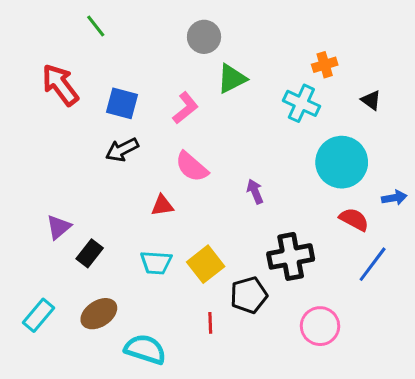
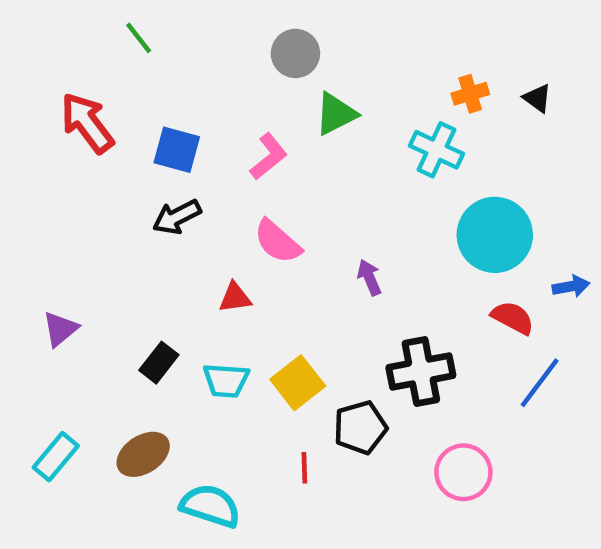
black triangle: (371, 100) -> (537, 98), moved
purple triangle: (59, 227) -> (60, 329), moved
black rectangle: (90, 253) -> (159, 363), moved

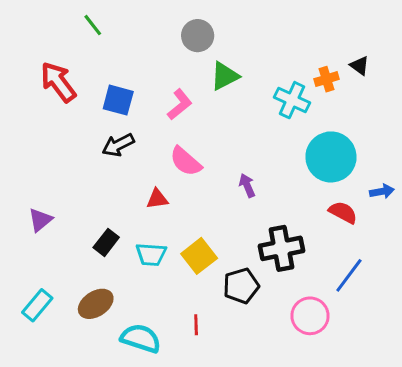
orange cross: (470, 94) -> (326, 79), moved
blue line: (540, 383) -> (349, 275), moved
red line: (304, 468) -> (196, 325), moved

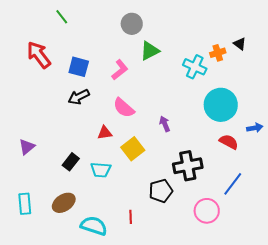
yellow square: (199, 256) -> (133, 149), moved
cyan rectangle: (37, 305) -> (25, 204), turned -45

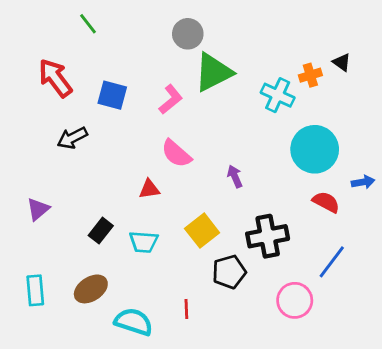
green triangle: (150, 51) -> (213, 72), size x1.4
black arrow: (79, 97) -> (72, 138), moved
yellow square: (133, 149) -> (202, 231), moved

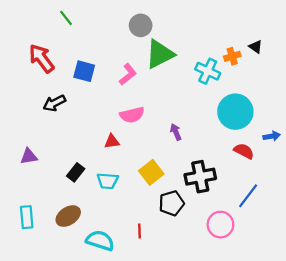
pink semicircle: (176, 154) -> (132, 115), turned -55
purple triangle: (38, 209) -> (29, 156), turned 30

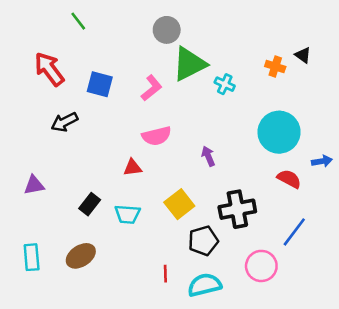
orange cross: (232, 56) -> (275, 67), turned 35
cyan cross: (208, 71) -> (225, 84), moved, size x0.7
cyan semicircle: (100, 241) -> (205, 285), moved, turned -32

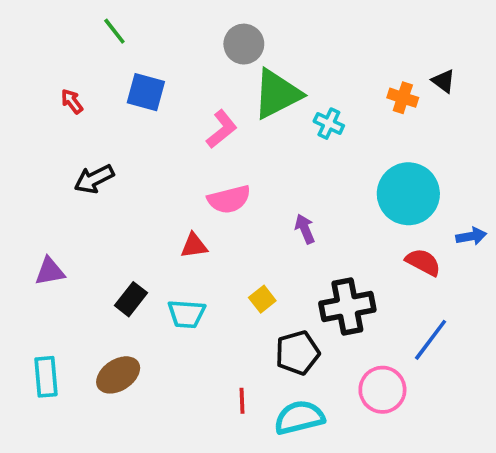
red arrow: (49, 69) -> (72, 101), size x0.5
blue square: (100, 84) -> (146, 92), moved
yellow square: (179, 204) -> (262, 299), size x0.6

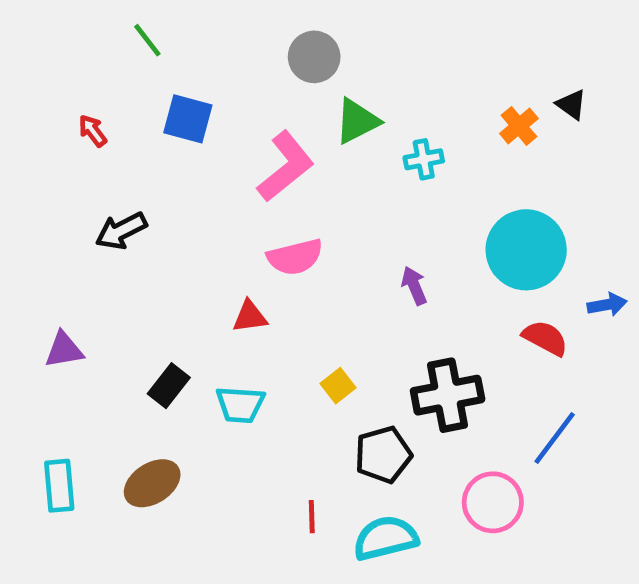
green triangle: (277, 94) -> (357, 121), size x0.7
orange cross: (403, 98) -> (519, 126), turned 32
cyan cross: (329, 124) -> (424, 159), turned -36
pink L-shape: (222, 129) -> (286, 166), size x1.4
purple arrow: (305, 229) -> (414, 286), moved

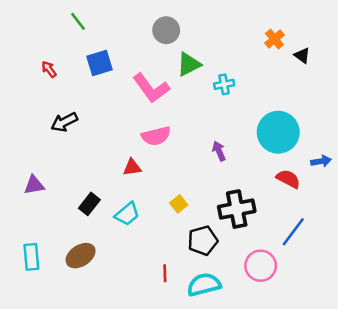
blue square: (188, 119) -> (99, 63), turned -32
orange cross: (519, 126) -> (274, 39), moved
pink L-shape: (286, 166) -> (151, 88), turned 93
cyan trapezoid: (240, 405) -> (127, 214), turned -44

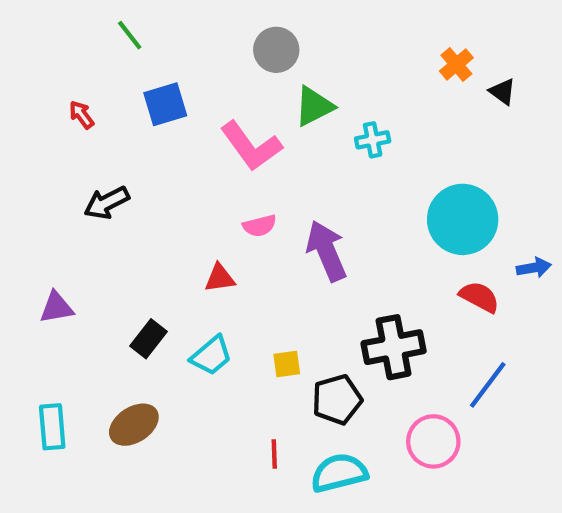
pink semicircle: (156, 136) -> (260, 226), size x0.7
purple arrow: (219, 151) -> (327, 251), moved, size x1.8
yellow square: (179, 204) -> (287, 364), moved, turned 30

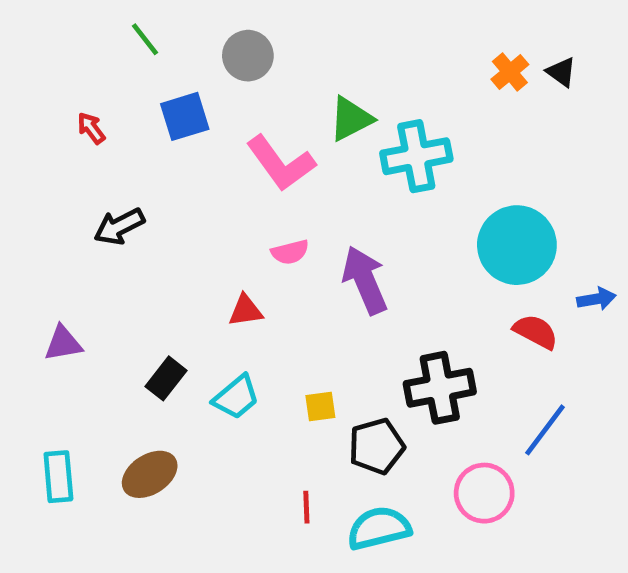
gray circle: (276, 50) -> (248, 56), moved
black triangle: (502, 92) -> (561, 72), moved
cyan cross: (373, 140) -> (416, 156), size x1.8

